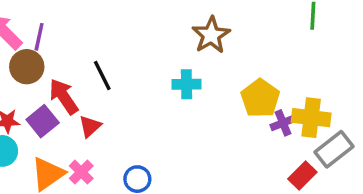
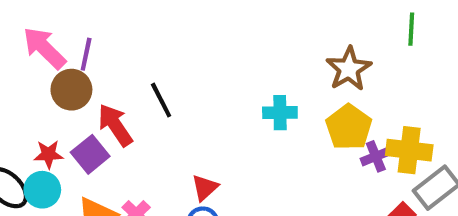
brown star: (211, 35) -> (349, 69), moved
cyan cross: (187, 84) -> (280, 113), moved
red triangle: (90, 126) -> (205, 188), moved

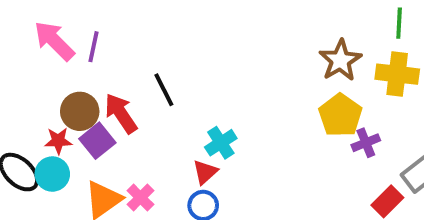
brown circle: (71, 90) -> (80, 111), moved
cyan cross: (280, 113) -> (221, 143), moved, turned -32
yellow cross: (409, 150) -> (397, 74), moved

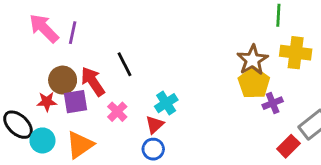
green line: (399, 23) -> (278, 15), moved
brown star: (340, 60) -> (252, 60), moved
purple square: (97, 141) -> (76, 102), turned 30
cyan circle: (52, 174) -> (42, 140), moved
pink cross: (140, 198) -> (117, 112), moved

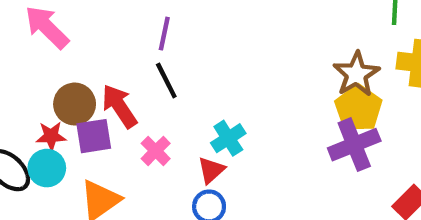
purple line: (73, 33) -> (164, 34), moved
purple cross: (273, 103) -> (354, 145), moved, size x1.6
cyan circle: (42, 140) -> (47, 168), moved

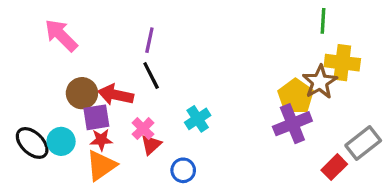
brown star: (356, 74) -> (320, 82), moved
red arrow: (119, 106) -> (116, 95), turned -44
red star: (51, 136) -> (101, 140), moved
red triangle: (211, 170) -> (151, 145), moved

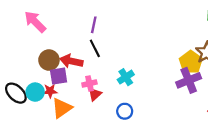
pink cross: (143, 129) -> (89, 84), turned 32
red star: (101, 140) -> (50, 91), moved
blue circle: (183, 170) -> (125, 111), moved

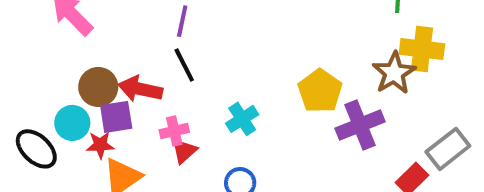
yellow pentagon: (191, 62) -> (320, 91), moved
cyan circle: (35, 92) -> (72, 123), moved

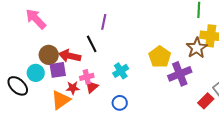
purple line: (182, 21) -> (104, 22), moved
red star: (100, 145) -> (73, 88), moved

